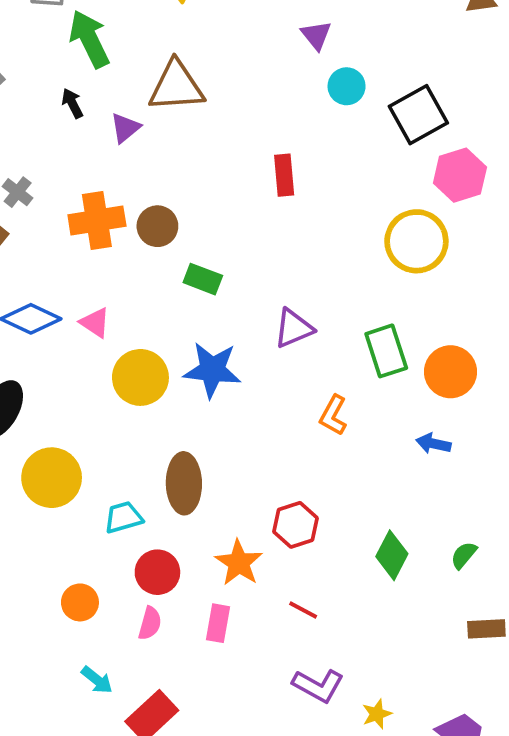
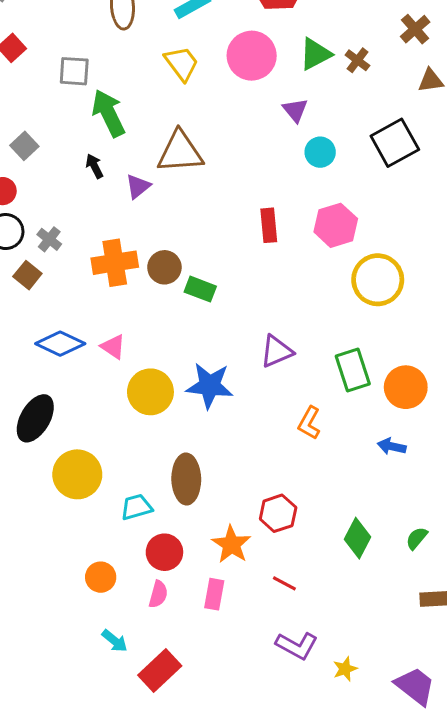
black square: (418, 115) -> (395, 143), moved
pink hexagon: (460, 175) -> (336, 225), moved
green rectangle: (203, 279) -> (200, 289), moved

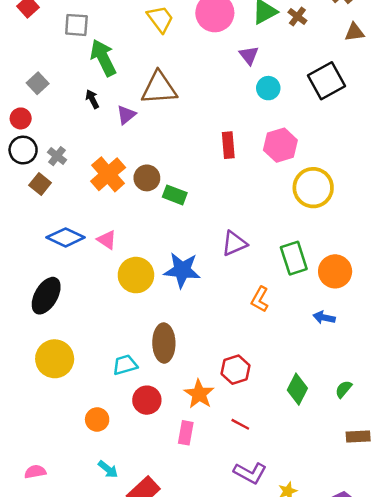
orange cross: (115, 263) -> (108, 174), turned -32
yellow circle: (77, 474) -> (55, 359), moved
pink semicircle: (158, 594) -> (35, 472), moved, turned -115

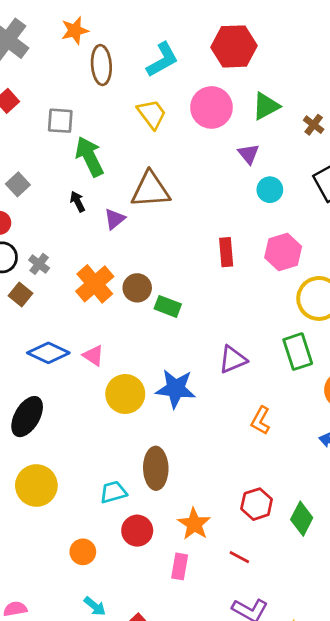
brown cross: (297, 16) -> (314, 125), moved
green rectangle: (294, 258) -> (298, 352), moved
red hexagon: (235, 370) -> (257, 504), moved

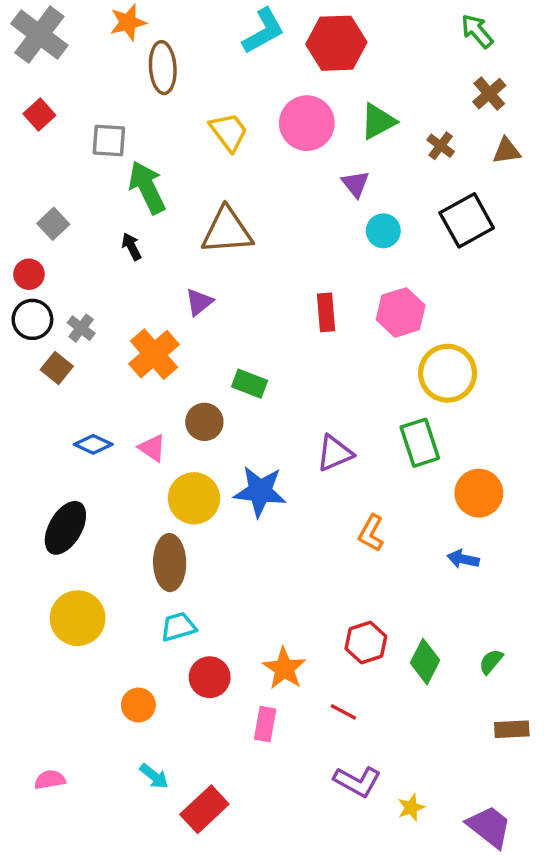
cyan L-shape: (162, 60) -> (263, 31), moved
purple triangle: (115, 219) -> (199, 302), moved
brown circle: (137, 288) -> (204, 422), moved
blue diamond: (48, 353) -> (93, 444), size x0.7
brown ellipse: (156, 468) -> (170, 563), moved

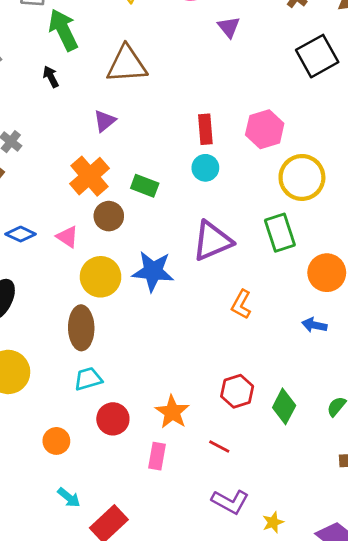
cyan circle: (383, 231) -> (205, 168), moved
orange cross: (154, 354) -> (89, 176), moved
purple triangle: (335, 453) -> (212, 241), size x1.4

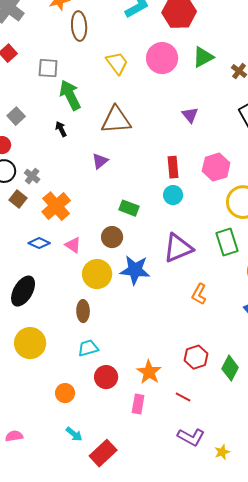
purple triangle: (229, 27) -> (190, 115), moved
orange cross: (89, 176) -> (56, 206), moved
brown circle: (109, 216) -> (112, 237), moved
brown ellipse: (81, 328) -> (83, 311), size x0.7

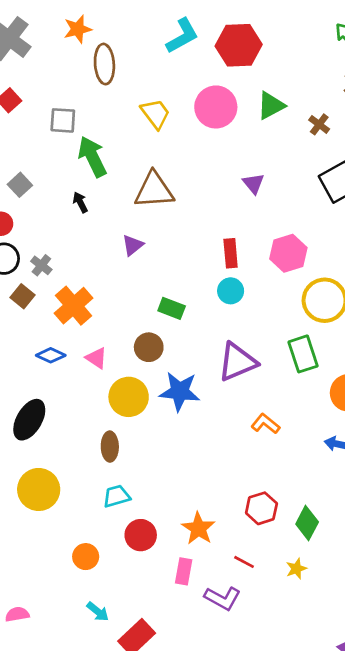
orange L-shape: (199, 294) -> (265, 424), turned 100
purple L-shape: (191, 437) -> (223, 598), moved
yellow star: (222, 452) -> (296, 569), moved

